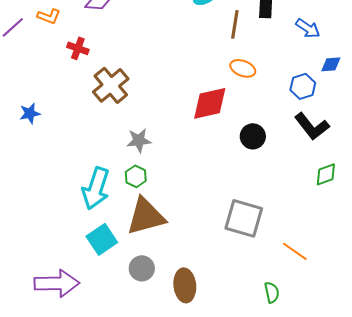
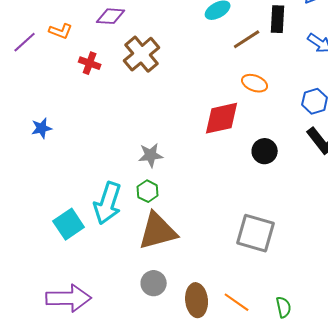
brown line: (235, 24) -> (247, 39), turned 48
brown cross: (111, 85) -> (142, 54), moved
cyan square: (102, 239) -> (69, 224), moved
orange line: (295, 251) -> (237, 302), moved

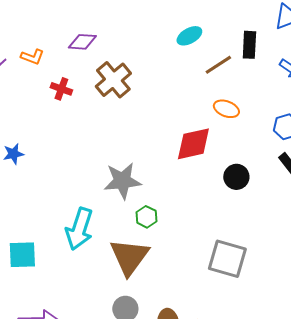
gray star: (151, 155) -> (122, 181), size x1.5
green hexagon: (148, 191) -> (146, 217), moved
cyan square: (69, 224) -> (22, 255), moved, turned 32
brown triangle: (158, 231) -> (129, 257), turned -39

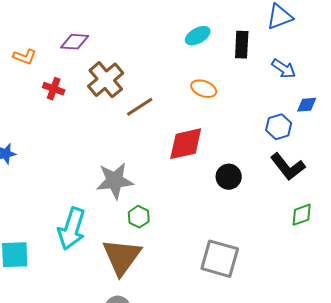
cyan ellipse: (189, 36) -> (198, 36), moved
brown line: (218, 65) -> (140, 107), moved
orange ellipse: (226, 109) -> (204, 89), moved

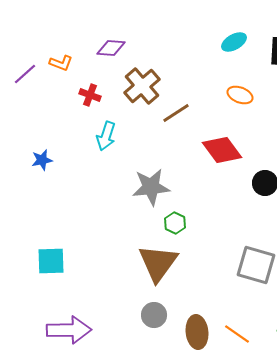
red diamond: (186, 144) -> (222, 150), turned 66
cyan arrow: (72, 229) -> (106, 136), moved, size x0.7

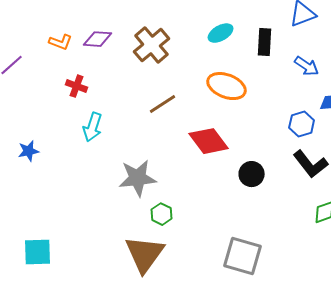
orange L-shape: (61, 63) -> (61, 42), moved
brown cross: (142, 86) -> (152, 45), moved
orange ellipse: (240, 95) -> (227, 86), size x1.5

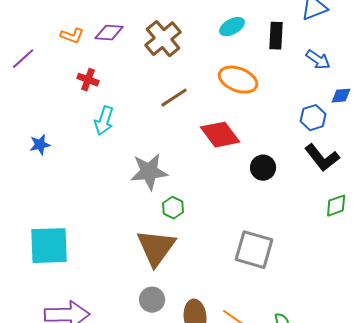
cyan square: (38, 252) -> (49, 246), size x1.4

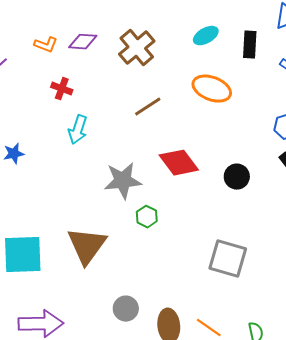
red diamond: (220, 135) -> (179, 163), moved
brown triangle: (156, 248) -> (87, 246), moved

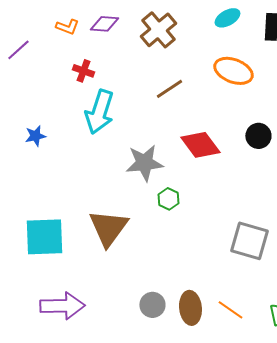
cyan arrow: (78, 130) -> (99, 112), size x1.5
black circle: (237, 177) -> (258, 136), moved
gray circle: (126, 309) -> (152, 305), moved

